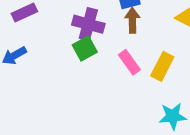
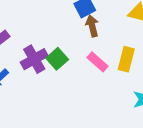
purple cross: (88, 24) -> (34, 59), moved, turned -32

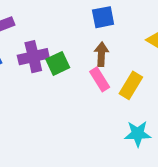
brown arrow: (92, 26) -> (101, 54), moved

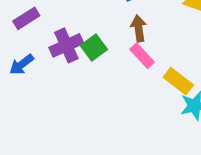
yellow rectangle: (131, 85) -> (178, 81), moved, turned -72

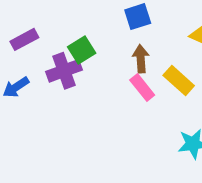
green square: (94, 47) -> (82, 50), moved
yellow rectangle: (178, 81) -> (179, 80), moved

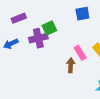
brown arrow: (141, 59) -> (71, 65), moved

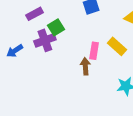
purple rectangle: (19, 18) -> (35, 14), moved
pink rectangle: (80, 53) -> (94, 51), turned 48

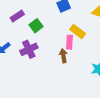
purple cross: (45, 40) -> (29, 49), moved
yellow rectangle: (117, 46) -> (78, 32), moved

